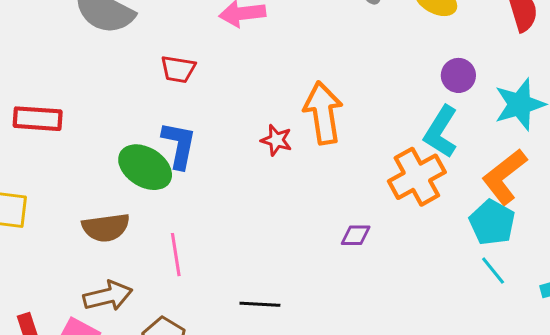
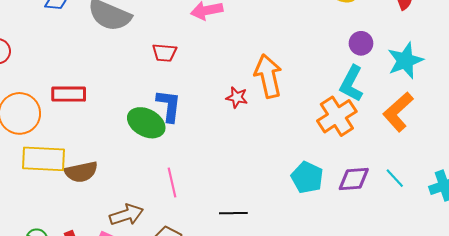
cyan pentagon: (492, 222) -> (307, 177), moved
brown semicircle: (106, 227) -> (81, 172), moved
purple diamond: (356, 235) -> (354, 179), moved, size x1.5

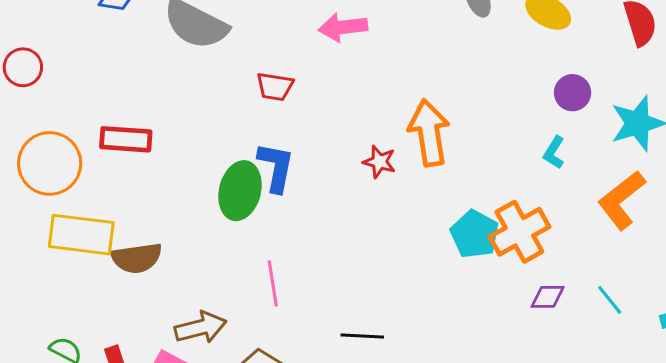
cyan L-shape: (351, 84) -> (554, 153), size x0.6
orange cross: (337, 116) -> (519, 232), moved
green ellipse: (146, 123) -> (240, 191), turned 72
cyan pentagon: (307, 177) -> (475, 234), moved
purple diamond: (354, 179) -> (548, 297), size x0.7

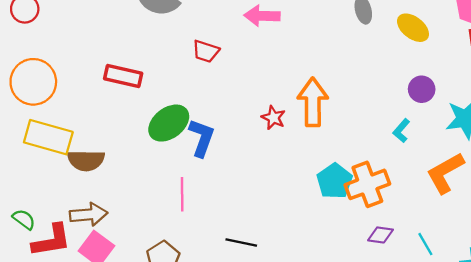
red rectangle: (126, 139) -> (123, 76), moved
blue L-shape: (276, 167) -> (202, 138), moved
green ellipse: (240, 191) -> (169, 123), turned 30
brown arrow: (201, 327) -> (88, 214), moved

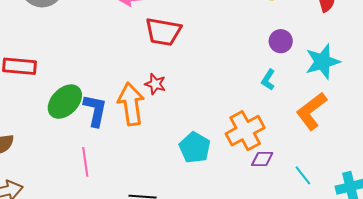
red trapezoid: (206, 51) -> (163, 32), moved, size x1.5
orange arrow: (313, 102) -> (131, 104), moved
cyan pentagon: (334, 181) -> (195, 148), moved
purple diamond: (381, 235) -> (262, 159), moved

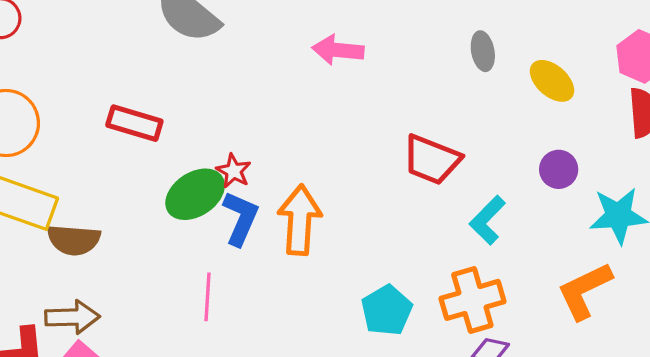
red trapezoid: (163, 32) -> (432, 160), moved
cyan L-shape: (268, 80) -> (487, 220), moved, size x1.4
red star: (155, 84) -> (234, 171), moved

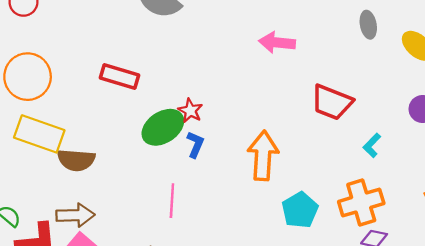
pink arrow: (338, 50) -> (277, 43), moved
blue L-shape: (241, 218) -> (195, 144), size x0.7
orange arrow: (300, 220) -> (263, 156), moved
cyan L-shape: (487, 220) -> (372, 145), size x0.7

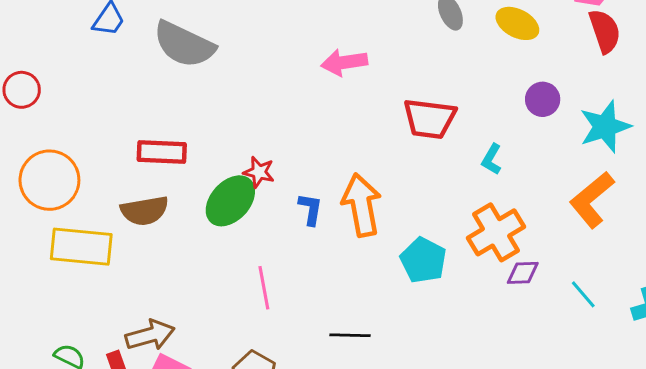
blue L-shape: (195, 144) -> (310, 209), moved
brown semicircle: (76, 160) -> (145, 211), moved

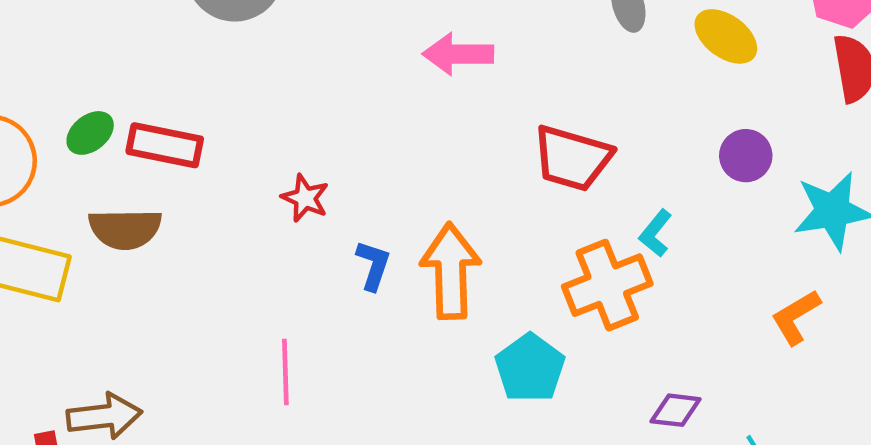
orange L-shape: (592, 200) -> (796, 317), size x0.7
green ellipse: (230, 201) -> (90, 133), moved, size x0.6
orange cross: (496, 232) -> (607, 285), moved

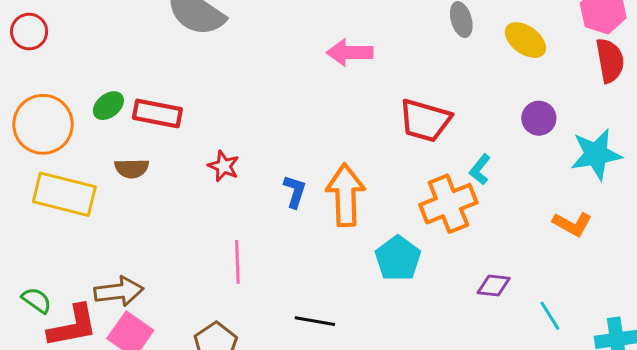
red star: (305, 198) -> (224, 166), moved
brown semicircle: (125, 229) -> (132, 168), size x0.7
orange L-shape: (796, 317) -> (572, 224), turned -120

